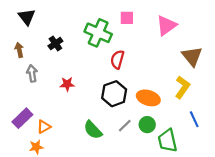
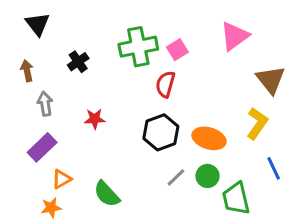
pink square: (127, 18) -> (177, 50), moved, turned -32
green cross: (98, 33) -> (138, 47), turned -35
purple rectangle: (22, 118) -> (42, 147), moved
green semicircle: (93, 130) -> (107, 194), moved

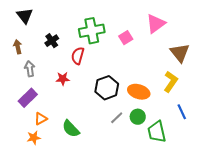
pink square: (177, 50) -> (126, 38), moved
red semicircle: (165, 84) -> (78, 56), moved

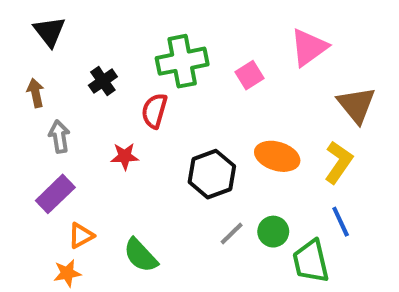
orange ellipse: (139, 92) -> (277, 156), moved
blue line: (182, 112) -> (341, 222), moved

